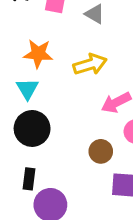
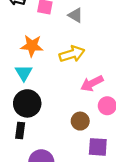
black rectangle: (29, 179) -> (20, 130), moved

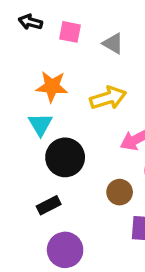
black circle: (27, 103) -> (65, 157), moved
black rectangle: (20, 130) -> (49, 205), moved, turned 56

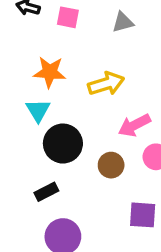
gray triangle: (113, 43) -> (123, 22), moved, turned -45
brown circle: (120, 192) -> (111, 165), moved

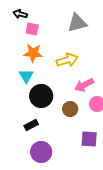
pink square: (68, 17) -> (32, 29), moved
gray triangle: (123, 22) -> (77, 23), size x1.5

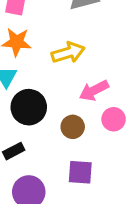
purple square: (89, 139) -> (80, 172), moved

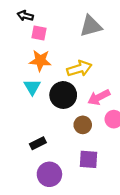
black circle: (29, 107) -> (63, 95), moved

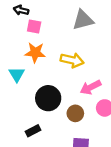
yellow arrow: (79, 69) -> (72, 60), turned 30
cyan triangle: (32, 87) -> (17, 74), moved
black circle: (63, 95) -> (48, 98), moved

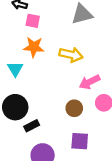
black circle: (48, 98) -> (15, 107), moved

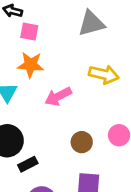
yellow arrow: (71, 55) -> (104, 74), moved
pink arrow: (90, 82) -> (58, 97), moved

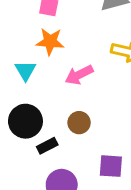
brown circle: (82, 142) -> (79, 123), moved

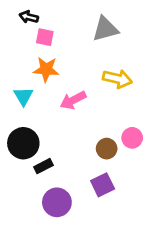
brown circle: (79, 123) -> (107, 149), moved
purple square: (111, 166) -> (103, 185), turned -30

